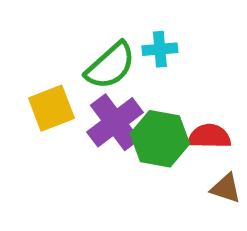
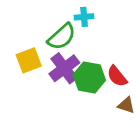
cyan cross: (160, 49) -> (84, 17), moved
red semicircle: (209, 136) -> (117, 76), turned -130

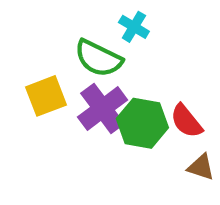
cyan cross: (84, 17) -> (134, 27), turned 36
green semicircle: (62, 37) -> (98, 58), turned 68

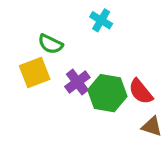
green semicircle: (98, 58) -> (50, 44), moved, size x0.7
purple cross: (103, 109) -> (77, 82), size x0.7

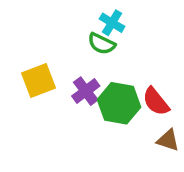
green semicircle: (50, 44) -> (102, 44), moved

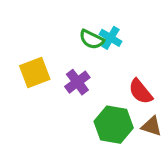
cyan cross: (112, 23) -> (111, 38), moved
green hexagon: (119, 103) -> (114, 125), moved

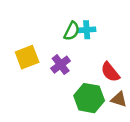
cyan cross: (111, 38) -> (87, 30), turned -35
green semicircle: (92, 39) -> (72, 31), turned -90

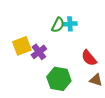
purple cross: (61, 65) -> (39, 52), moved
green hexagon: (89, 98) -> (59, 79), moved

